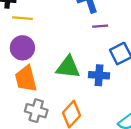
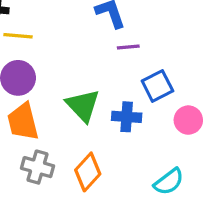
green triangle: (68, 67) -> (83, 105), turned 40

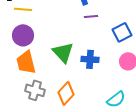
blue square: (157, 86) -> (122, 32), moved

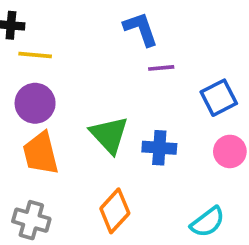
gray cross: (35, 90) -> (31, 220), moved

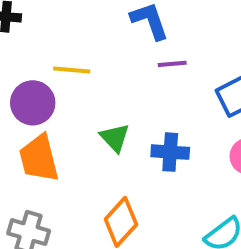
yellow line: (35, 55) -> (72, 70), moved
green triangle: (109, 135) -> (115, 138), size x0.7

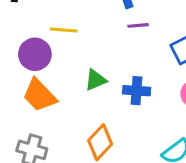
green triangle: (115, 138) -> (96, 80), turned 50
orange trapezoid: (39, 158) -> (39, 95), turned -30

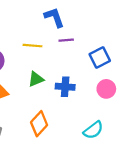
yellow line: (64, 30) -> (33, 46), moved

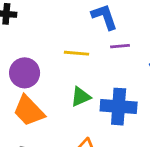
blue cross: (65, 87) -> (119, 107), size x1.4

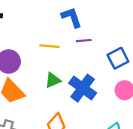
blue cross: (119, 107) -> (83, 88), turned 32

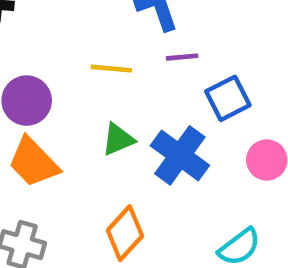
blue square: (118, 58) -> (228, 98), moved

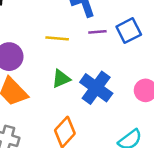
blue square: (228, 98) -> (129, 31), moved

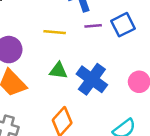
green triangle: (61, 79) -> (58, 71), turned 30

